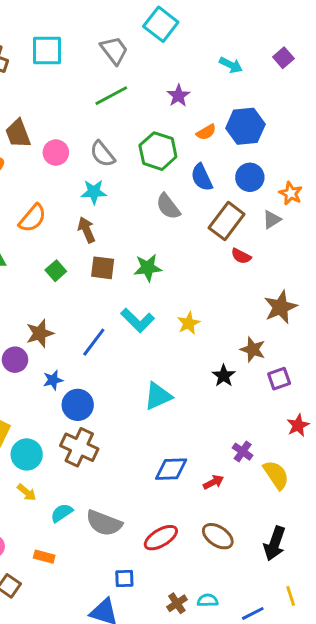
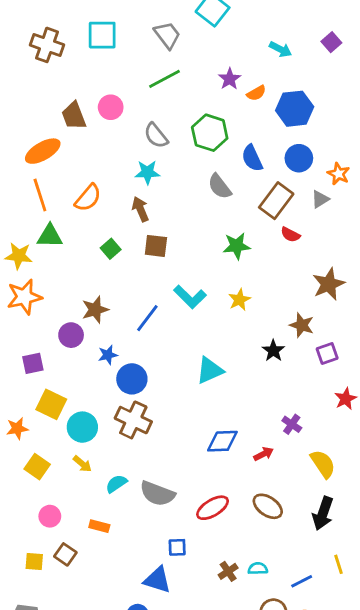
orange semicircle: (206, 132) -> (256, 93), moved
pink circle: (56, 153) -> (111, 107), moved
green star: (148, 268) -> (237, 246), moved
yellow semicircle: (276, 475) -> (323, 464), moved

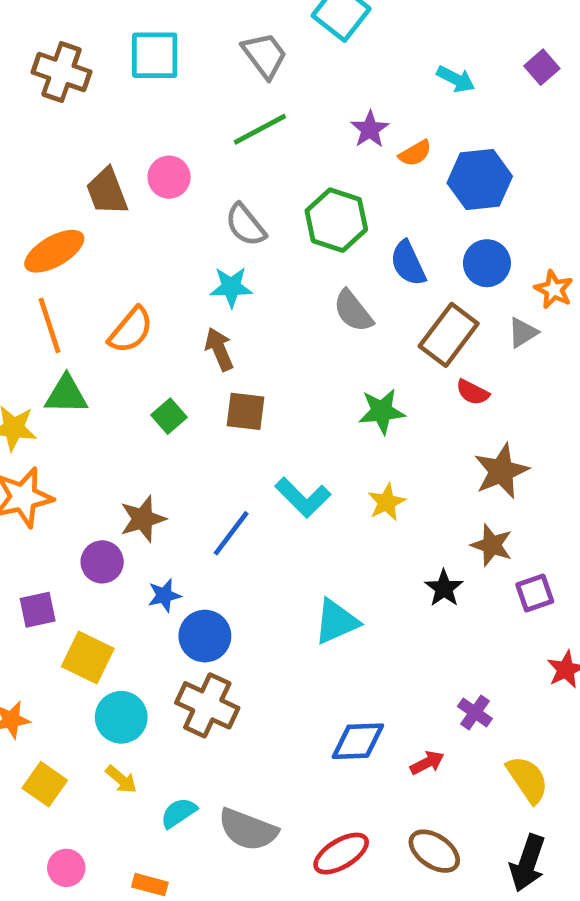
brown star: (329, 284) -> (501, 471), moved
yellow square: (51, 404) -> (88, 658), moved

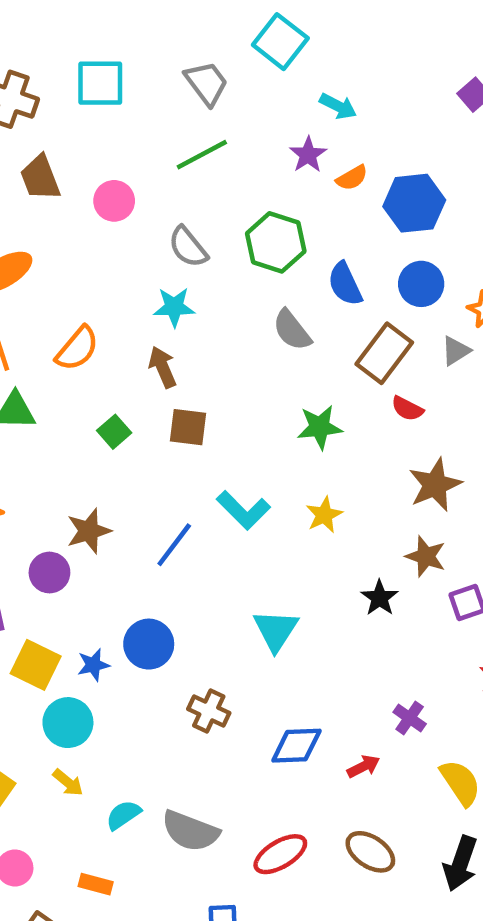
cyan arrow: (456, 79) -> (338, 106), moved
brown trapezoid: (107, 191) -> (40, 178), moved
blue star: (164, 595) -> (93, 665), moved
cyan triangle: (336, 622) -> (276, 630), turned -33
brown cross: (207, 705) -> (209, 711), moved, size x0.7

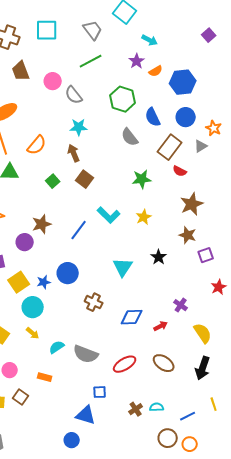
gray semicircle: (188, 247) -> (74, 95), moved
brown square: (188, 427) -> (85, 179), turned 30
black star: (380, 598) -> (159, 257), moved
yellow square: (36, 665) -> (19, 282), turned 30

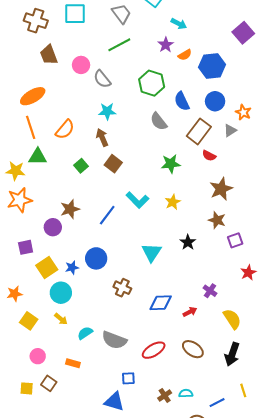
purple square: (209, 35) -> (243, 33), moved, size x1.5

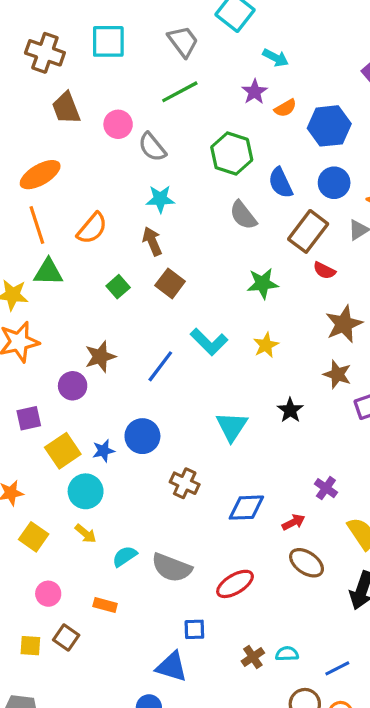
brown ellipse: (193, 349) -> (306, 563), moved

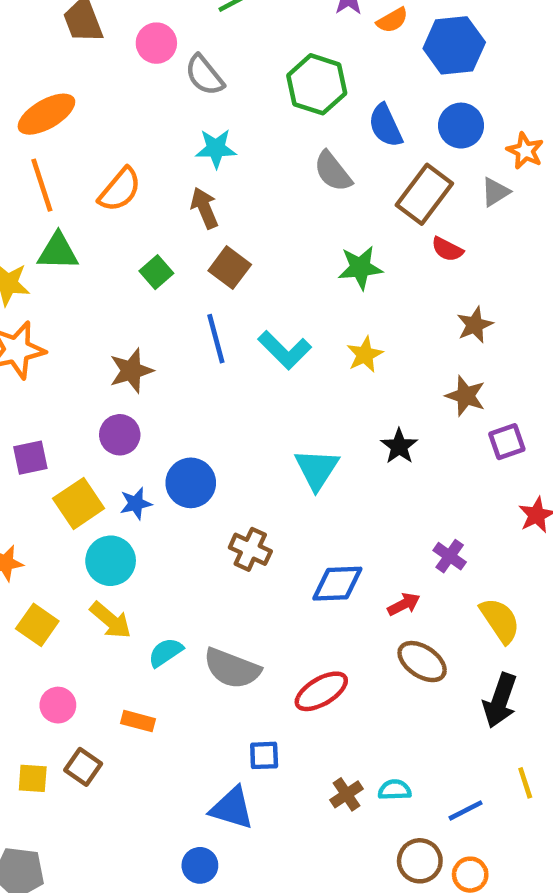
brown star: (344, 324) -> (475, 325), size x0.7
blue line: (160, 366) -> (216, 339), moved, turned -52
purple circle: (73, 386) -> (120, 435), moved
yellow arrow: (86, 534) -> (111, 620), size x1.4

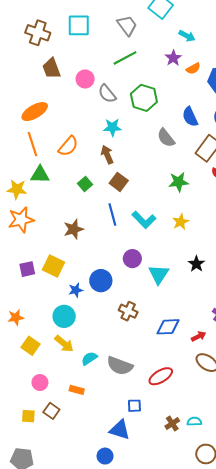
green hexagon: (317, 84) -> (144, 98), moved
purple circle: (120, 435) -> (132, 259), moved
yellow square: (79, 503) -> (54, 266), moved, turned -30

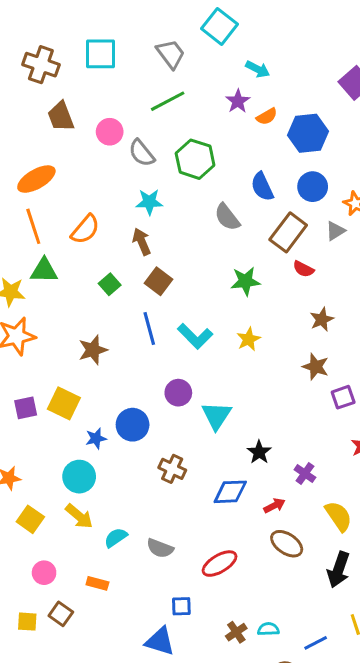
black star: (196, 264) -> (259, 452), moved
gray semicircle: (120, 366) -> (160, 548), size x0.7

